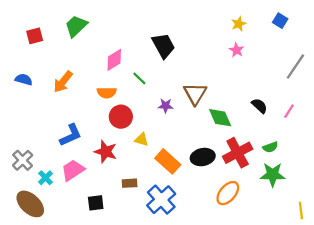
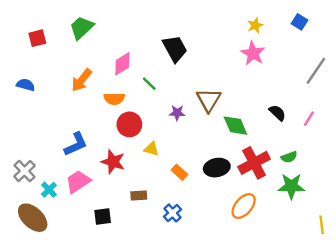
pink star: (237, 50) -> (253, 53), size x1.5
orange arrow: (63, 82) -> (82, 80), moved
orange rectangle: (168, 161) -> (179, 172), size x0.6
blue cross: (161, 200) -> (172, 213), size x0.6

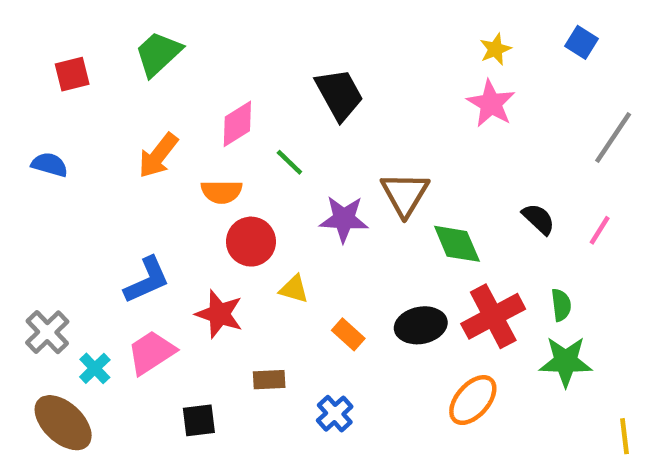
purple star: (177, 113) -> (344, 219), size x1.5
green semicircle: (289, 157) -> (561, 305), turned -77

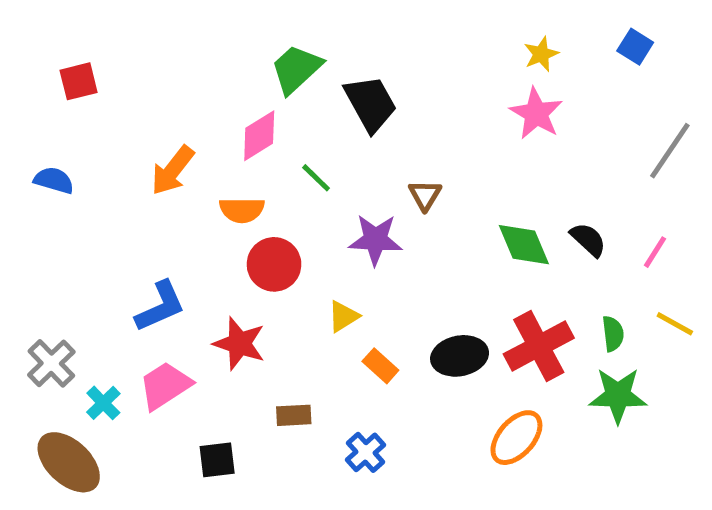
green trapezoid: (158, 54) -> (296, 69), moved
brown triangle: (405, 194) -> (425, 195), moved, size x0.6
green diamond: (457, 244) -> (524, 245), moved
yellow triangle: (294, 289) -> (343, 316), moved, turned -48
yellow line: (624, 436) -> (675, 324), moved, turned -54

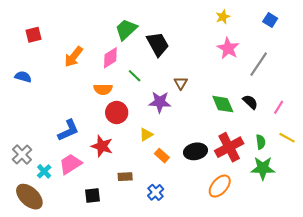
yellow star: (541, 54) -> (223, 17), moved
gray line: (670, 151) -> (259, 64), moved
orange arrow: (173, 170) -> (74, 57), moved

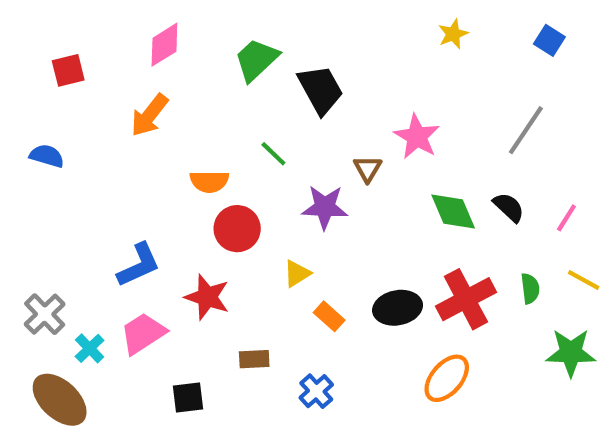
pink star: (228, 48) -> (417, 137), moved
pink diamond: (110, 58) -> (164, 45), moved
green star: (263, 168) -> (571, 353), moved

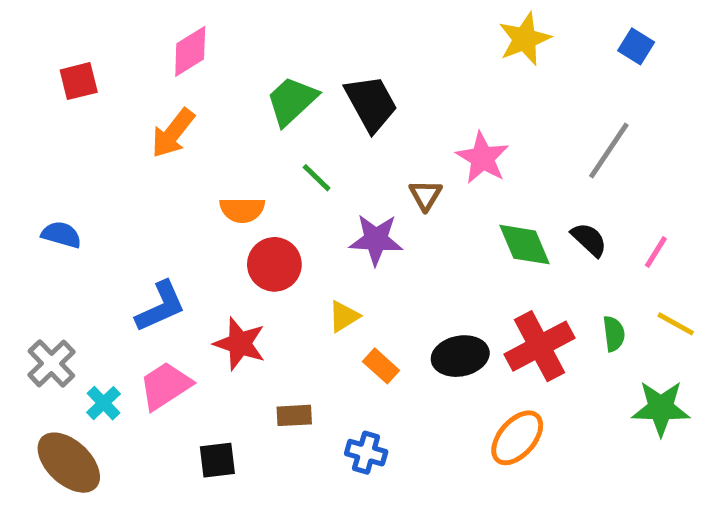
yellow star: (453, 34) -> (525, 39), size x1.5
green trapezoid: (256, 60) -> (292, 101), moved
blue semicircle: (47, 156) -> (61, 235), moved
blue cross: (316, 391) -> (366, 453), turned -32

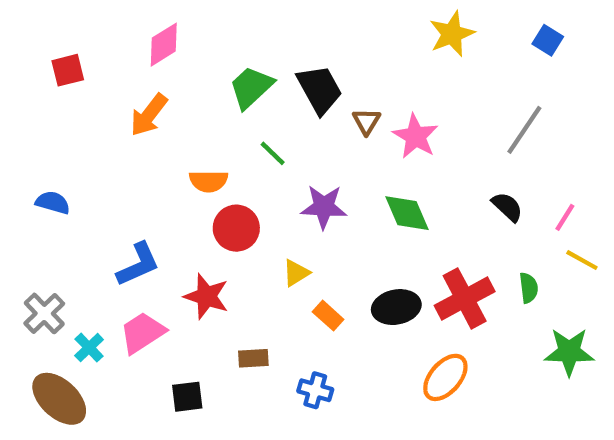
brown triangle: (426, 195) -> (366, 121), moved
green diamond: (525, 245) -> (407, 213), moved
yellow line: (676, 324) -> (582, 260), moved

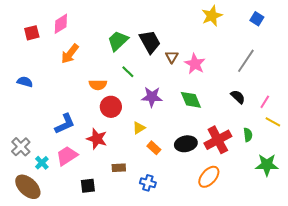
pink diamond: (164, 45) -> (61, 24), moved
blue semicircle: (53, 202) -> (25, 82), moved

